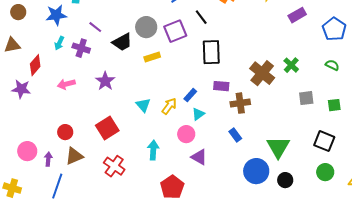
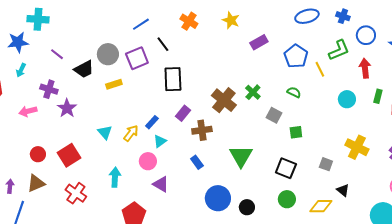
purple cross: (81, 48) -> (49, 89), moved
purple rectangle: (221, 86) -> (183, 113), turned -56
gray square: (306, 98) -> (274, 115), moved, turned 35
red circle: (65, 132) -> (38, 154), moved
green triangle: (278, 147) -> (241, 156), moved

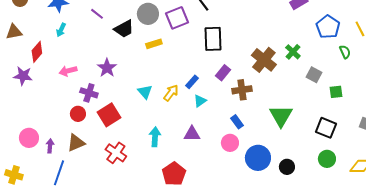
blue pentagon: (296, 56) -> (328, 27), moved
purple cross: (49, 89) -> (89, 93), moved
green semicircle: (294, 92) -> (345, 52), moved, turned 40
pink circle: (148, 161) -> (230, 143), moved
purple triangle: (161, 184) -> (192, 134), moved, turned -30

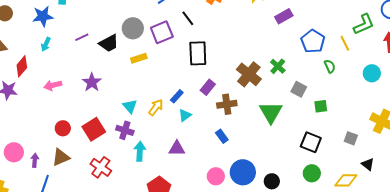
purple line: (97, 14) -> (82, 37), moved, turned -64
purple cross: (89, 93) -> (125, 130), moved
green triangle: (281, 116) -> (271, 112), moved
pink circle: (230, 143) -> (216, 176), moved

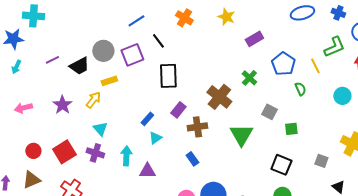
green cross: (278, 66) -> (249, 78), moved
yellow arrow: (156, 107) -> (93, 100), moved
cyan arrow: (140, 151) -> (126, 156), moved

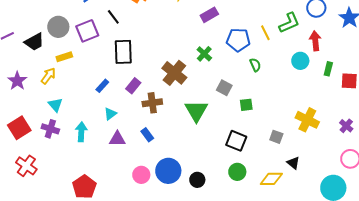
blue pentagon: (283, 64) -> (238, 40), turned -30
yellow line: (315, 66) -> (265, 33), moved
cyan circle: (342, 96) -> (300, 61), moved
blue rectangle: (147, 119) -> (102, 86), moved
purple triangle: (147, 171) -> (117, 139), moved

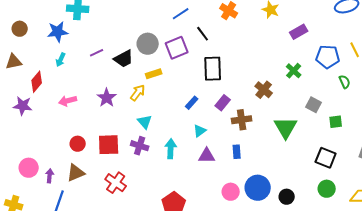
brown cross: (174, 73) -> (264, 90), size x0.7
red square: (19, 128) -> (109, 145), turned 30
blue rectangle: (147, 135) -> (237, 152), turned 32

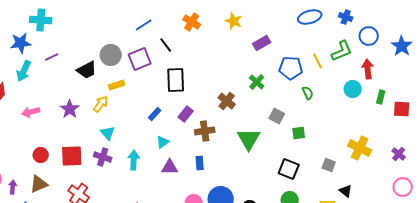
purple line: (97, 53) -> (52, 57), moved
cyan arrow: (61, 60) -> (24, 71), size x1.5

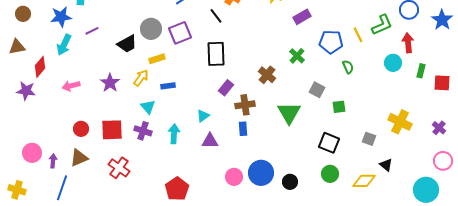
black line: (166, 45) -> (216, 16), moved
blue rectangle: (155, 114) -> (168, 86), moved, turned 40
blue rectangle: (200, 163) -> (243, 129), moved

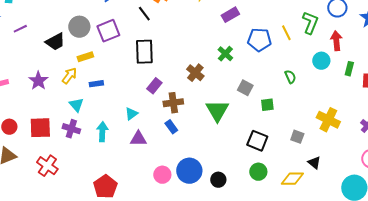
green L-shape: (382, 25) -> (310, 23), turned -45
green semicircle: (348, 67) -> (290, 77), moved
blue rectangle: (243, 129) -> (171, 127), turned -32

